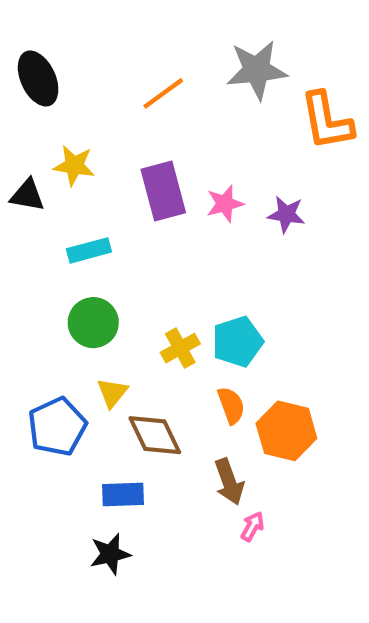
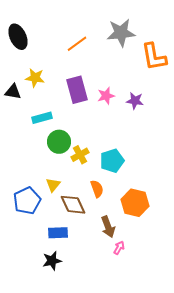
green circle: (93, 323) -> (59, 142), moved
yellow cross: (180, 348) -> (80, 155), moved
orange semicircle: (231, 405) -> (97, 189), moved

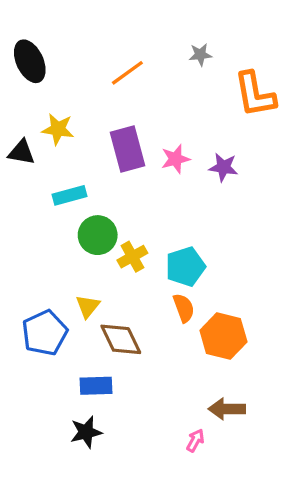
gray star: (121, 33) -> (200, 55), size x0.5
orange semicircle: (97, 189) -> (184, 308), moved
brown arrow: (108, 227) -> (227, 409), moved, turned 110
pink arrow: (119, 248) -> (195, 440), moved

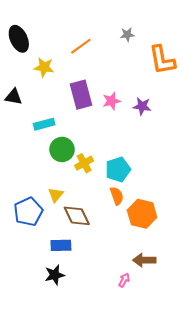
yellow star: (58, 129) -> (44, 67), moved

